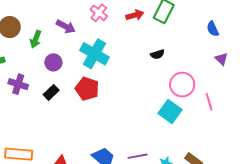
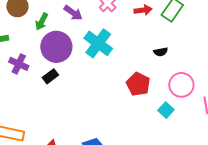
purple circle: (53, 62) -> (56, 47), size x1.8
red pentagon: (87, 89) -> (138, 84), moved
cyan square: (170, 111) -> (166, 110), size x0.7

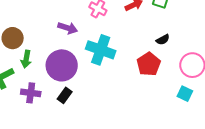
green arrow: (42, 22) -> (26, 59), moved
red pentagon: (138, 84) -> (149, 64), moved, turned 30

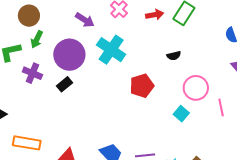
red pentagon: (149, 64) -> (142, 86), moved

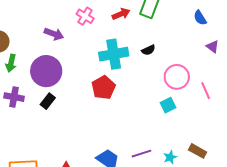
cyan cross: (111, 50) -> (114, 54), moved, turned -32
red pentagon: (142, 86) -> (104, 88), moved
cyan square: (181, 114) -> (168, 105), turned 35

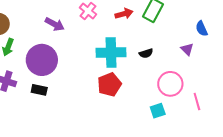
purple triangle: (212, 47) -> (187, 49), moved
red pentagon: (104, 88) -> (109, 84), moved
black rectangle: (48, 101) -> (39, 90), turned 56

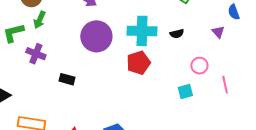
purple circle: (42, 60) -> (96, 36), moved
pink circle: (170, 84) -> (199, 66), size x0.7
black rectangle: (39, 90) -> (67, 79), moved

